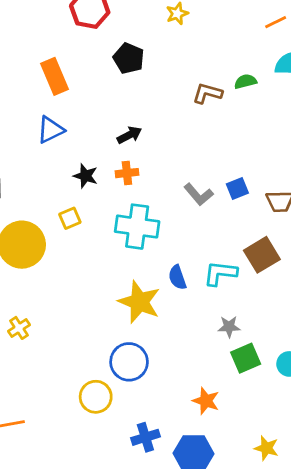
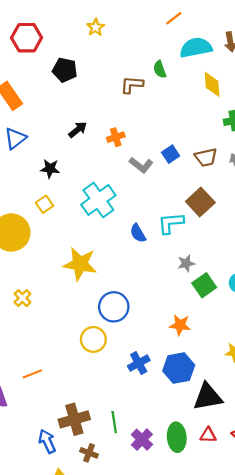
green semicircle: (245, 82) -> (160, 69), turned -84
orange cross: (127, 173) -> (116, 137), moved
cyan cross: (137, 227) -> (98, 200), turned -32
yellow star: (139, 302) -> (80, 264), moved

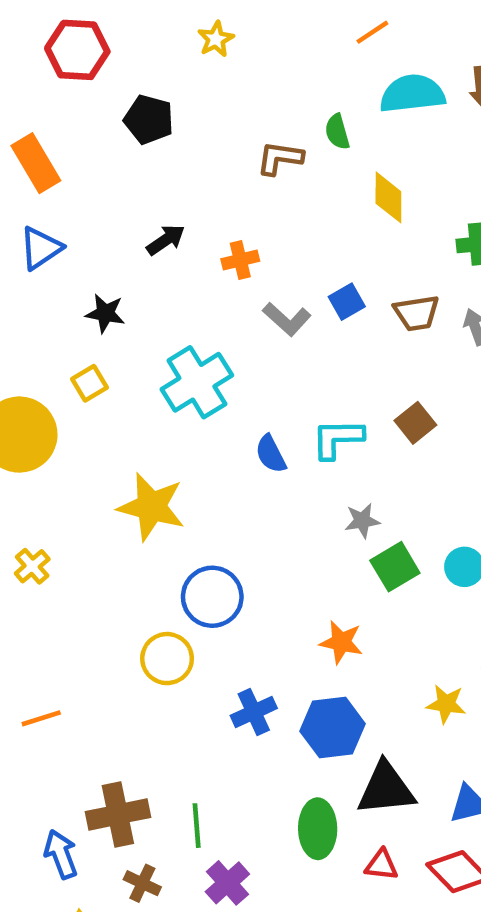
yellow diamond: (212, 84) -> (388, 197), moved
brown square: (200, 202) -> (415, 423), moved, size x0.7
green ellipse: (177, 437) -> (318, 829), moved
purple cross: (142, 440) -> (227, 883), moved

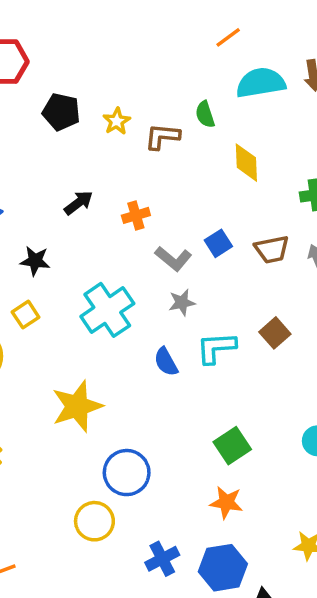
yellow star: (216, 39) -> (117, 121), moved
yellow star: (151, 507) -> (77, 406), turned -30
gray star: (362, 521) -> (182, 303), moved
green square: (395, 567) -> (232, 446), moved

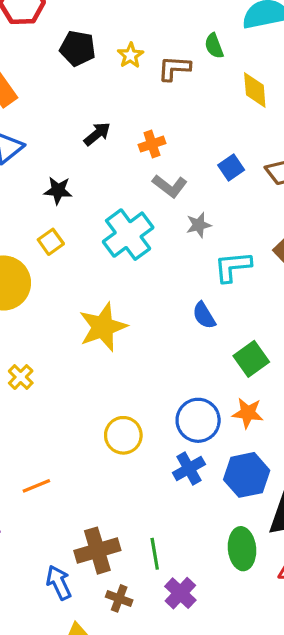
gray L-shape: (173, 259) -> (170, 186), moved
blue semicircle: (166, 362) -> (204, 315), moved
blue circle: (127, 473) -> (198, 420), moved

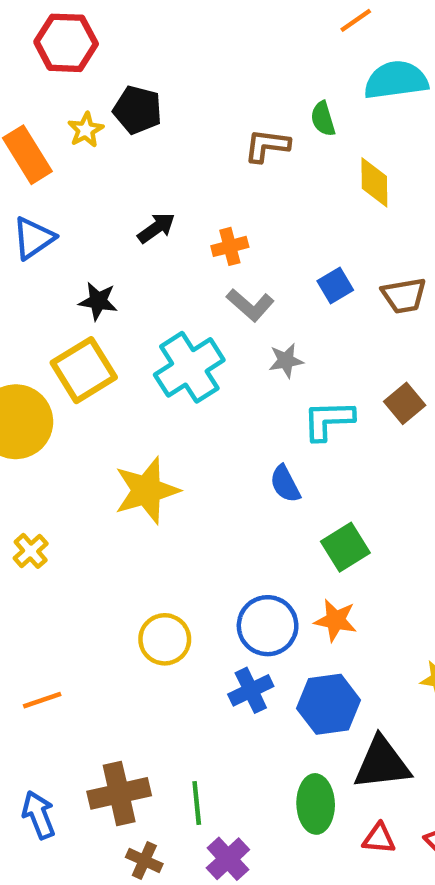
yellow star: (130, 55) -> (86, 130), moved
yellow square: (51, 242) -> (84, 370), size x1.8
blue arrow: (59, 583) -> (39, 815), moved

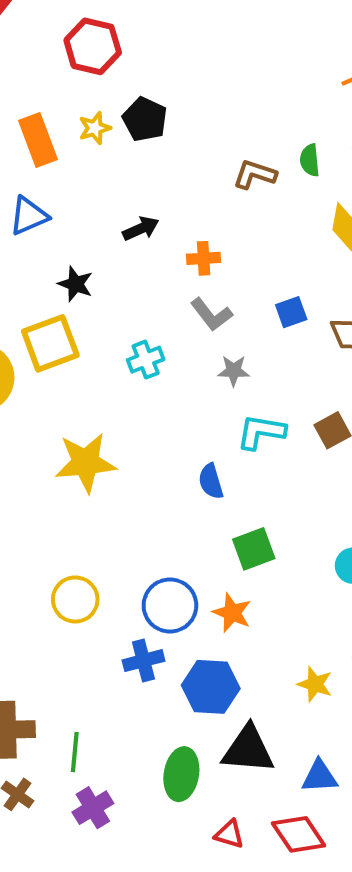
cyan cross: (189, 367) -> (146, 360), size x0.6
red triangle: (379, 838) -> (229, 834), moved

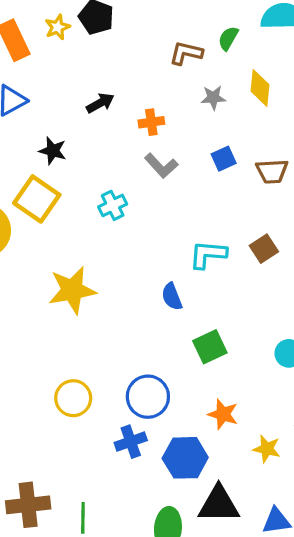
green semicircle: (310, 160) -> (228, 38), turned 40
yellow square: (50, 343) -> (37, 199), turned -30
gray star: (234, 371) -> (213, 98), moved
orange star: (232, 613) -> (223, 414), moved

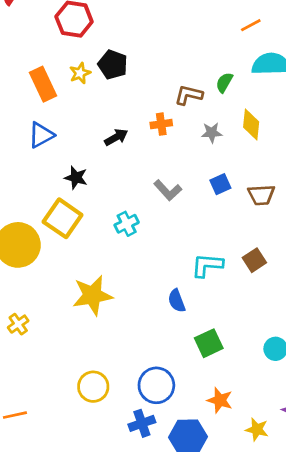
orange cross: (151, 122) -> (161, 124), moved

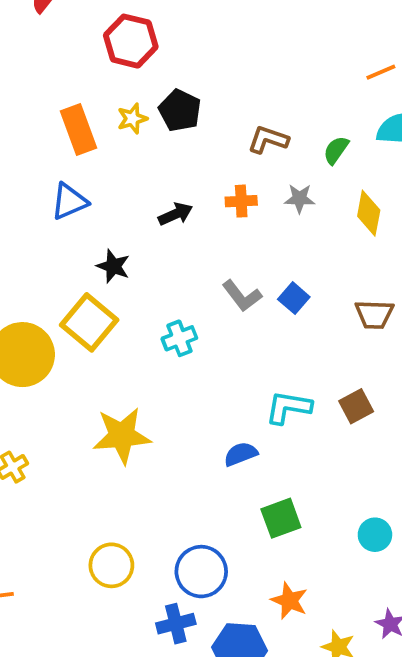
brown L-shape: (189, 95) -> (268, 140), moved
gray star: (212, 133) -> (300, 199), moved
blue square: (220, 184) -> (294, 298), moved, turned -30
blue semicircle: (177, 301) -> (241, 454), turned 85

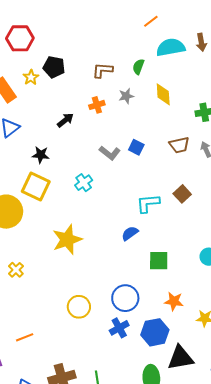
green square: (281, 518) -> (159, 261), turned 35

